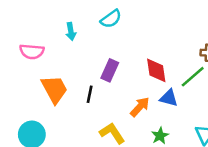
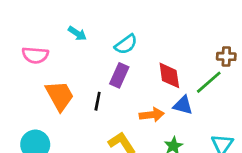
cyan semicircle: (111, 19) -> (126, 44), moved
cyan arrow: (71, 31) -> (77, 33), turned -48
orange arrow: (140, 107) -> (152, 115), turned 40

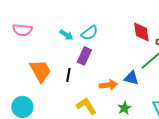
cyan arrow: (77, 33) -> (66, 35), moved
pink semicircle: (35, 55) -> (22, 30), moved
red diamond: (169, 75) -> (141, 32), moved

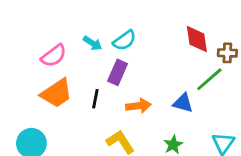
pink semicircle: (22, 30) -> (54, 56), moved, turned -42
orange trapezoid: (40, 71) -> (56, 93), turned 85
orange arrow: (108, 85) -> (138, 106), moved

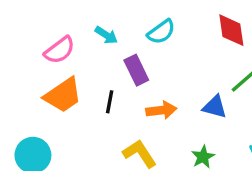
cyan semicircle: (125, 40) -> (161, 32), moved
purple rectangle: (118, 72) -> (136, 70), turned -50

